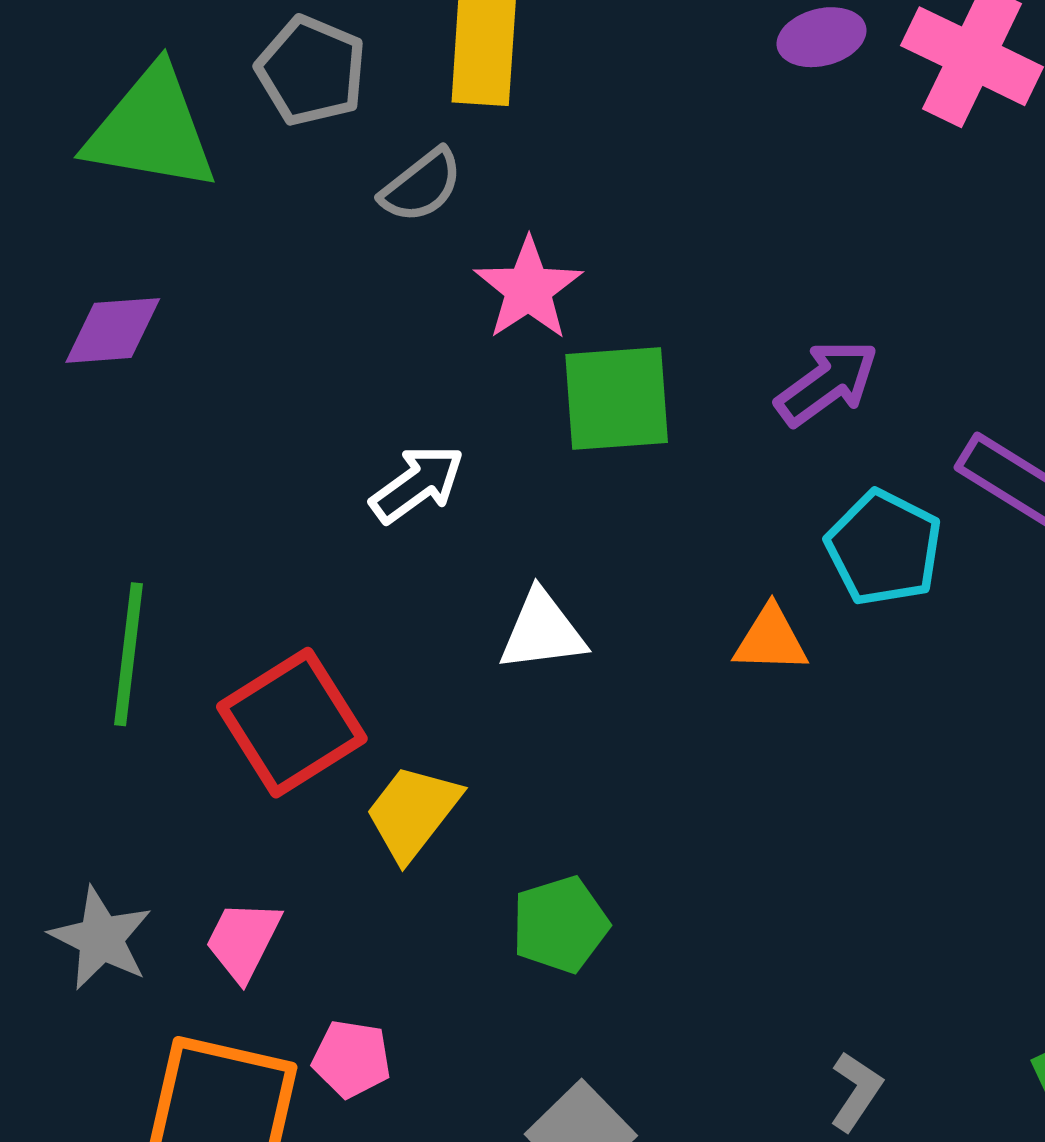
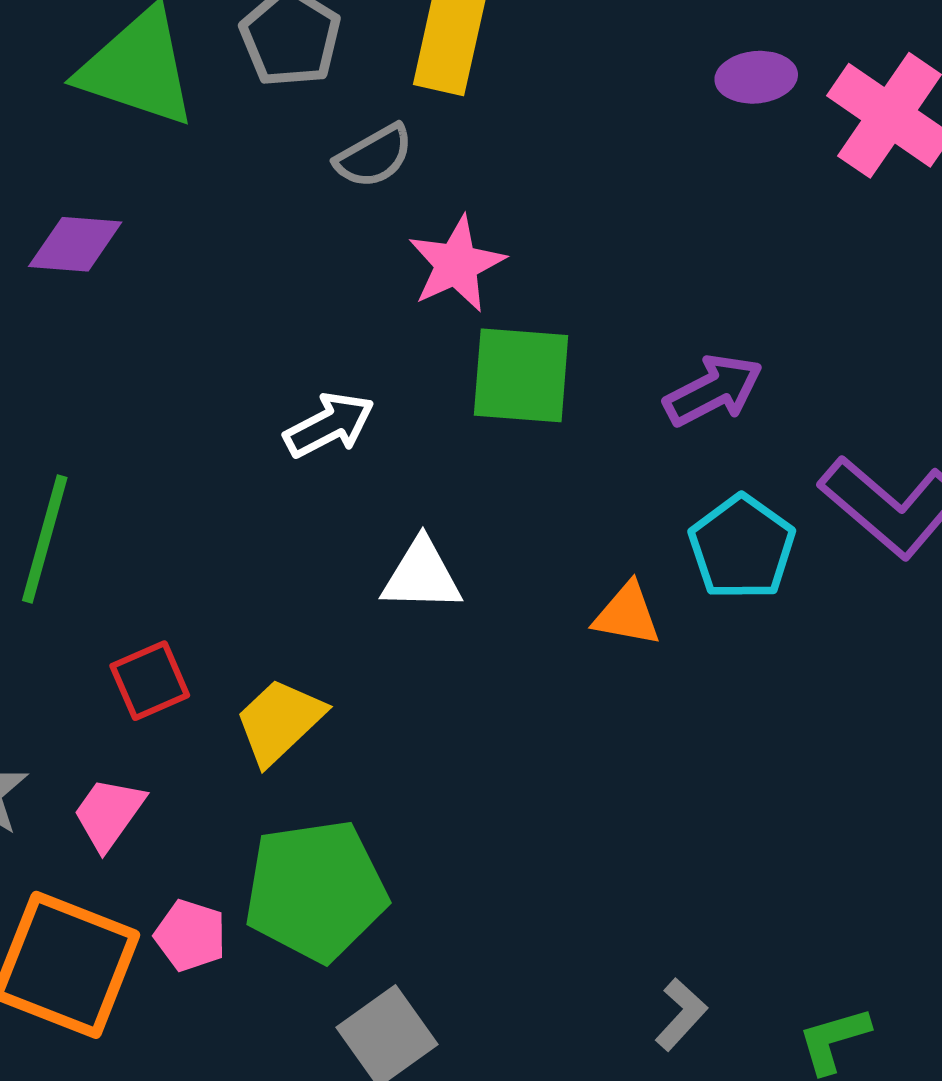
red square: (292, 723) -> (150, 681), moved, size x0.6
green pentagon: (560, 925) -> (316, 890), moved, size x1.6
gray L-shape: (856, 1091) -> (681, 1014), moved

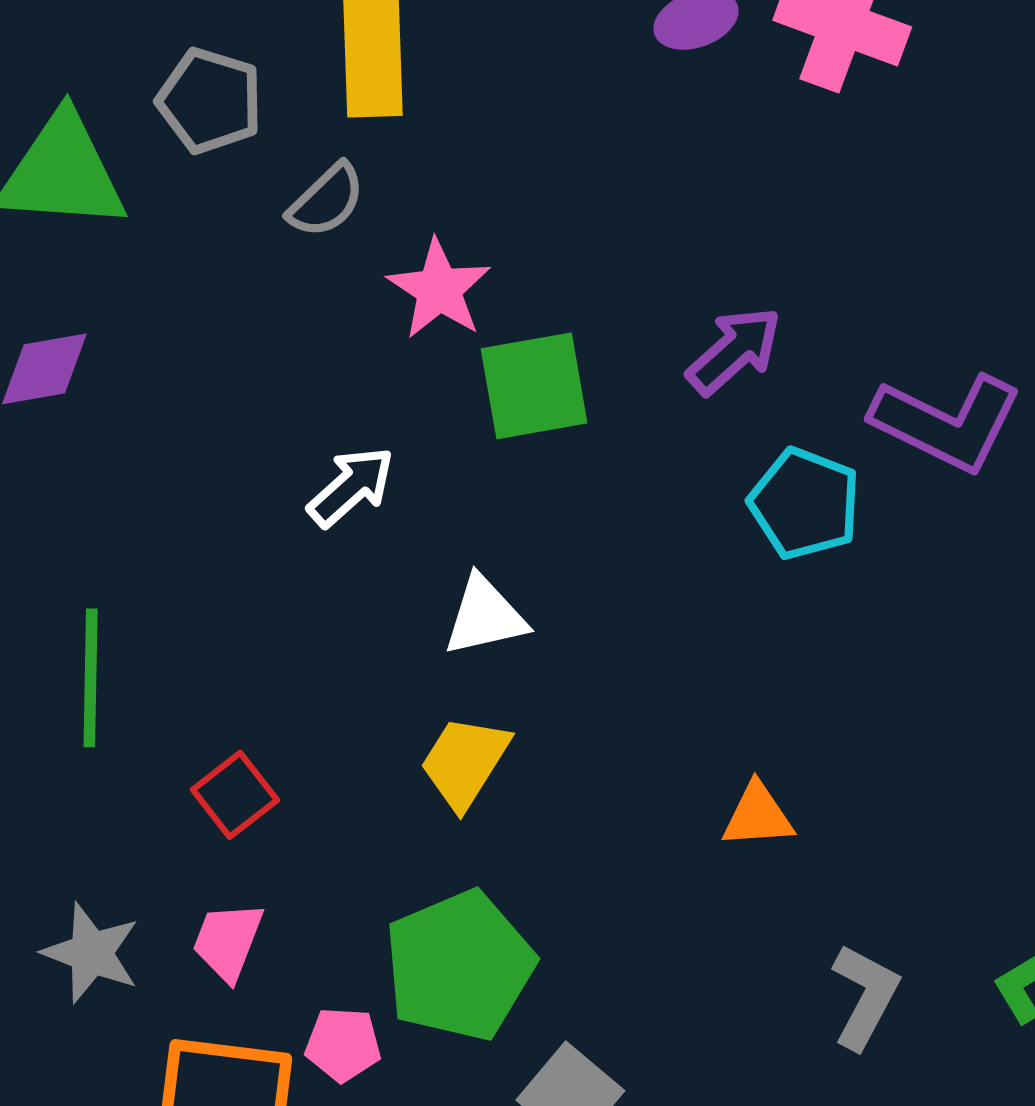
orange triangle: (627, 614) -> (758, 816), moved
yellow trapezoid: (280, 721) -> (465, 762), moved
gray L-shape: (681, 1014) -> (865, 996), size x1.4

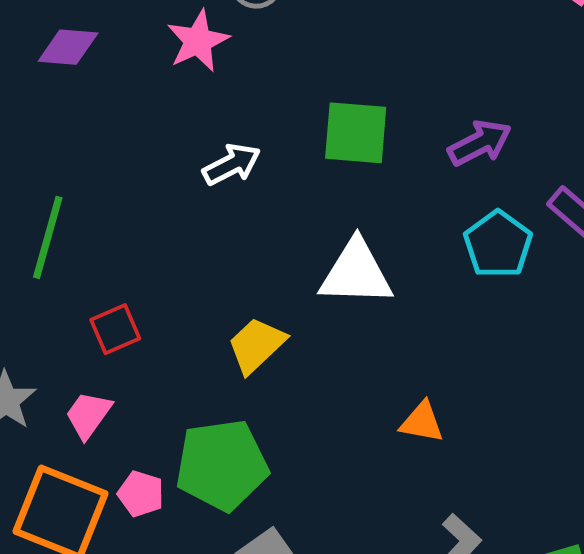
pink star: (439, 289) -> (198, 41), moved
white triangle: (485, 616) -> (356, 273), moved, size x1.4

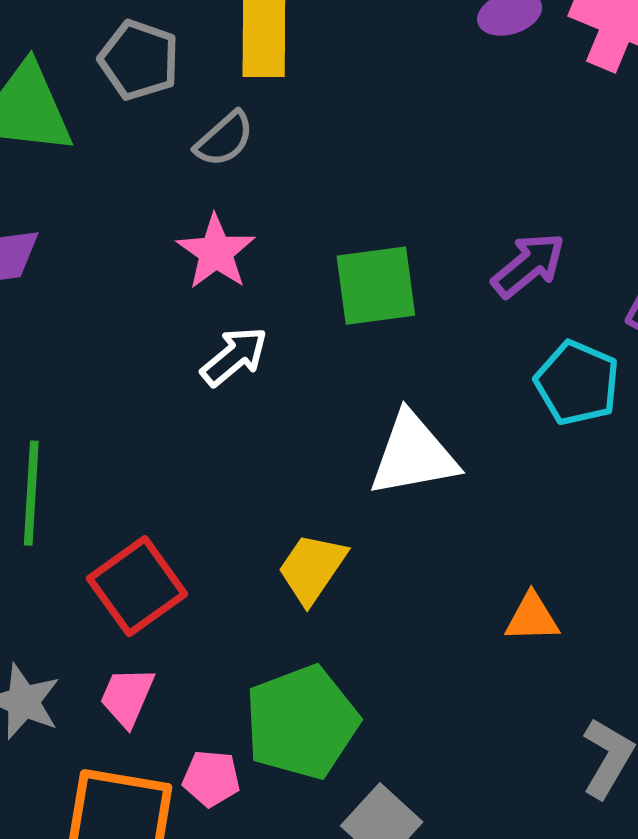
pink star: (198, 41) -> (216, 252), moved
red square: (115, 329) -> (137, 586), size x1.5

